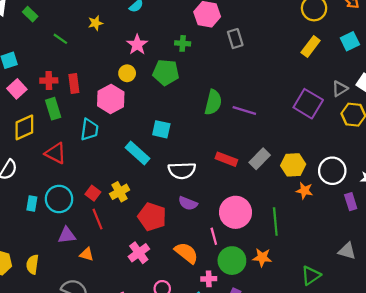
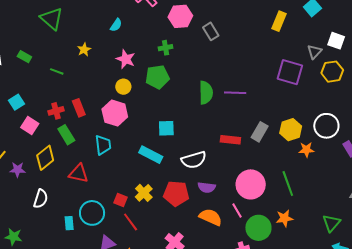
red pentagon: (152, 217) -> (176, 194), moved
orange semicircle: (186, 253) -> (211, 217), moved

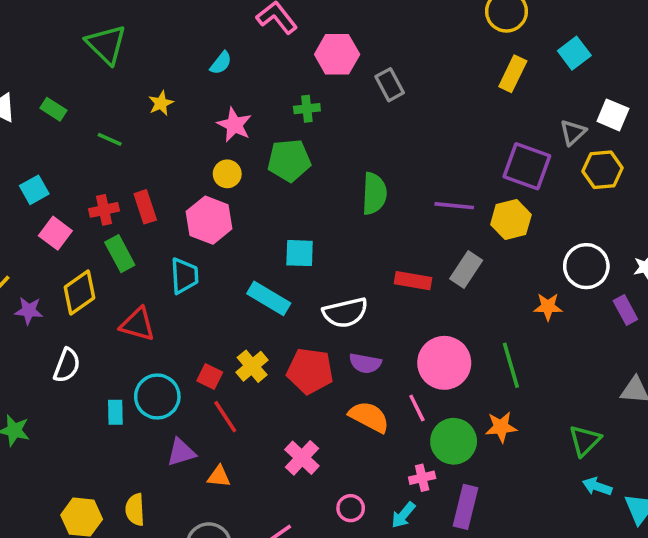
purple line: (235, 93) -> (454, 206), moved
yellow hexagon: (291, 130) -> (511, 220), moved

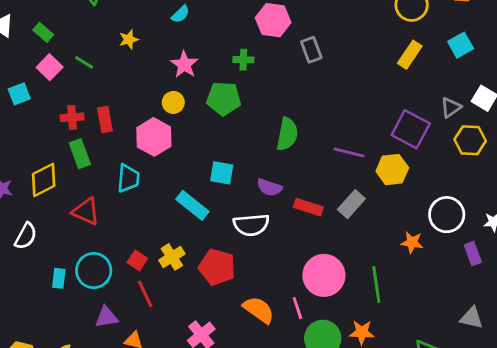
pink square: (55, 233) -> (50, 67), moved
purple semicircle: (365, 363) -> (269, 187), moved

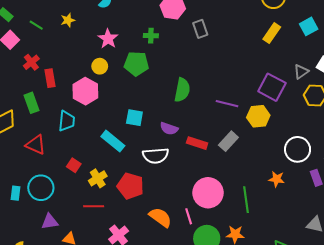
green line: (84, 62) -> (36, 25), moved
red cross: (72, 117) -> (31, 62), moved, turned -35
orange star: (412, 242) -> (277, 179), moved
red square: (137, 260) -> (74, 165), moved
red line: (145, 294) -> (94, 206), moved, turned -66

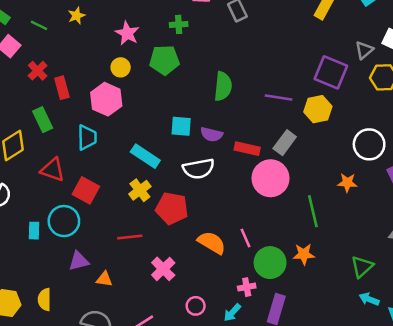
cyan square: (134, 118) -> (181, 126), moved
red square: (74, 165) -> (86, 190), moved, size x1.5
yellow cross: (98, 178) -> (140, 190), moved
pink circle: (208, 193) -> (270, 178), moved

